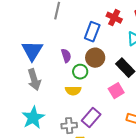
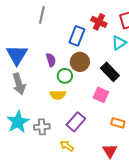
pink square: (116, 91) -> (101, 95), turned -35
gray cross: (69, 126) -> (42, 127), moved

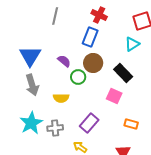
red cross: (99, 22) -> (99, 15), moved
purple semicircle: (51, 60) -> (64, 61), turned -32
yellow semicircle: (58, 95) -> (61, 98), moved

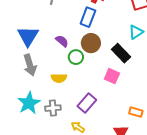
cyan triangle: (132, 44) -> (136, 32), moved
orange rectangle: (131, 124) -> (136, 112), moved

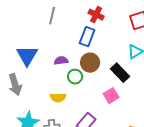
purple semicircle: (62, 41) -> (61, 61), turned -48
gray arrow: (30, 65) -> (15, 85), moved
pink square: (112, 76) -> (111, 96), turned 35

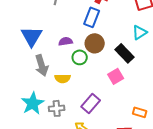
gray arrow: (15, 85) -> (42, 65), moved

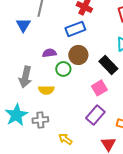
blue rectangle: (92, 17) -> (75, 29), turned 48
blue triangle: (32, 36) -> (23, 25), moved, size x0.7
gray arrow: (42, 65) -> (25, 77), turned 30
purple rectangle: (91, 103) -> (95, 115), moved

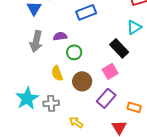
brown circle: (78, 55) -> (82, 81), moved
gray arrow: (25, 77) -> (36, 41), moved
yellow semicircle: (46, 90) -> (57, 73), turned 70

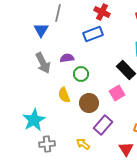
gray arrow: (36, 41) -> (43, 63), turned -40
purple rectangle: (106, 98) -> (103, 125), moved
gray cross: (51, 103) -> (47, 144), moved

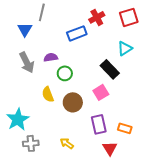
red cross: (102, 12) -> (97, 17), moved, turned 35
purple rectangle: (103, 125) -> (99, 124), moved, turned -54

